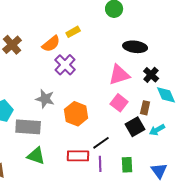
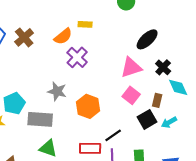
yellow rectangle: (73, 32) -> (85, 24), turned 32
black ellipse: (135, 47) -> (147, 39), turned -50

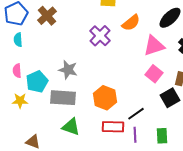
orange semicircle: (63, 36) -> (131, 23), moved
gray star: (57, 91) -> (68, 70), moved
orange hexagon: (88, 106) -> (105, 98), moved

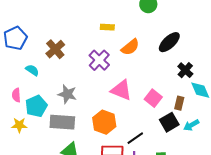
brown cross: (47, 16) -> (55, 49), moved
cyan semicircle: (18, 40) -> (32, 70), moved, turned 128
pink triangle: (154, 46) -> (121, 90), moved, turned 40

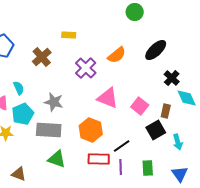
yellow rectangle: (107, 27) -> (69, 35), moved
cyan semicircle: (32, 70) -> (19, 88), moved, turned 32
cyan arrow: (191, 125) -> (178, 142), moved, turned -77

